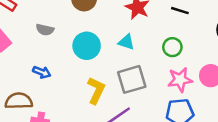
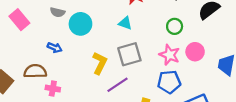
cyan circle: (87, 46) -> (80, 24), moved
green circle: (172, 47) -> (175, 26), moved
pink star: (180, 80) -> (170, 55), turned 30

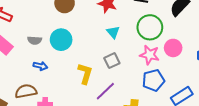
gray semicircle: (58, 12) -> (35, 40), moved
cyan triangle: (125, 23) -> (113, 32), moved, turned 40
green circle: (175, 26) -> (150, 27), size x1.6
gray square: (129, 54) -> (112, 61), size x0.7

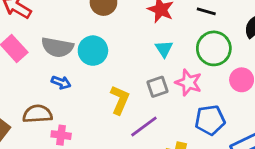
gray semicircle: (35, 40) -> (57, 47), size x1.6
pink star: (150, 55) -> (189, 83), moved

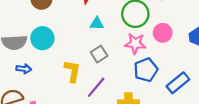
cyan triangle: (164, 49) -> (97, 24), turned -40
pink star: (189, 83) -> (135, 44), moved

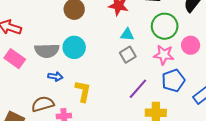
gray square: (99, 54) -> (128, 55), moved
yellow L-shape: (72, 71) -> (83, 91), moved
purple line: (96, 87) -> (138, 89), moved

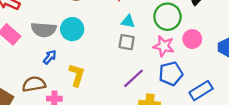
gray square: (128, 55) -> (127, 42), turned 35
blue arrow: (55, 76) -> (50, 57), turned -64

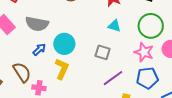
cyan circle: (72, 29) -> (64, 44), moved
gray square: (127, 42) -> (103, 52), moved
brown semicircle: (34, 84) -> (22, 72), turned 60

